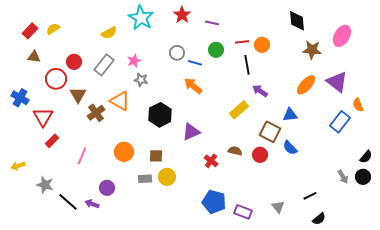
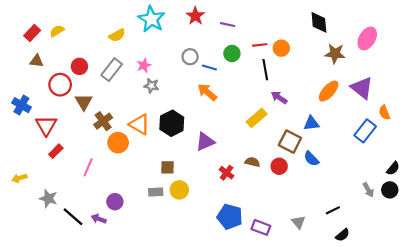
orange triangle: (120, 101) -> (140, 124), moved
orange circle: (124, 152) -> (118, 143), moved

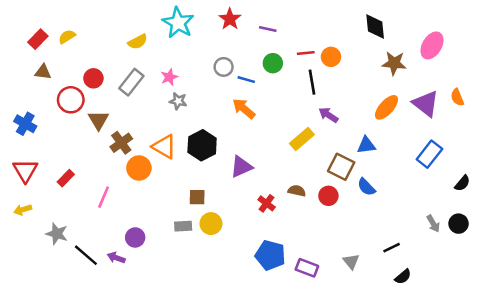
orange semicircle: (384, 113) -> (457, 97), moved
red triangle: (46, 125) -> (25, 171), moved
black semicircle: (393, 168) -> (462, 183), moved

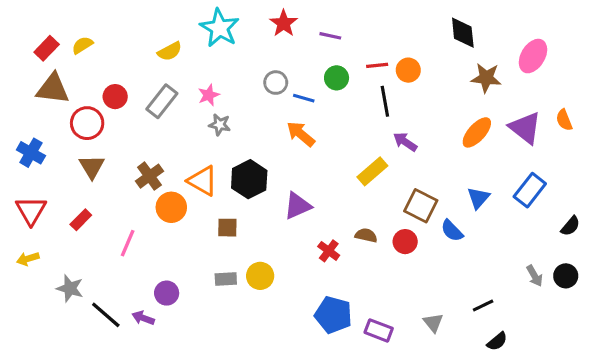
brown triangle: (43, 72) -> (53, 89), size x1.6
brown triangle: (99, 120) -> (92, 167), moved
blue triangle: (366, 145) -> (478, 198), moved, turned -42
brown square: (197, 197) -> (227, 228), moved

